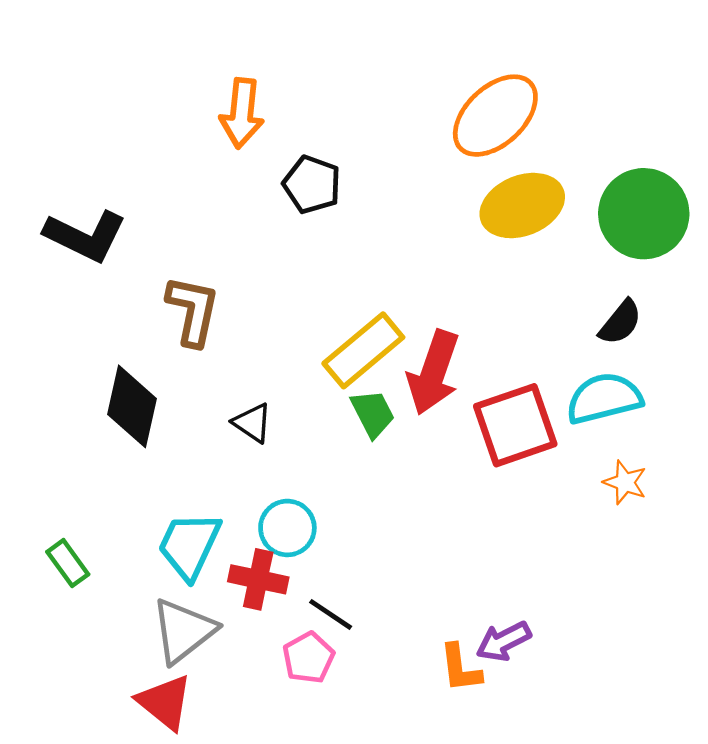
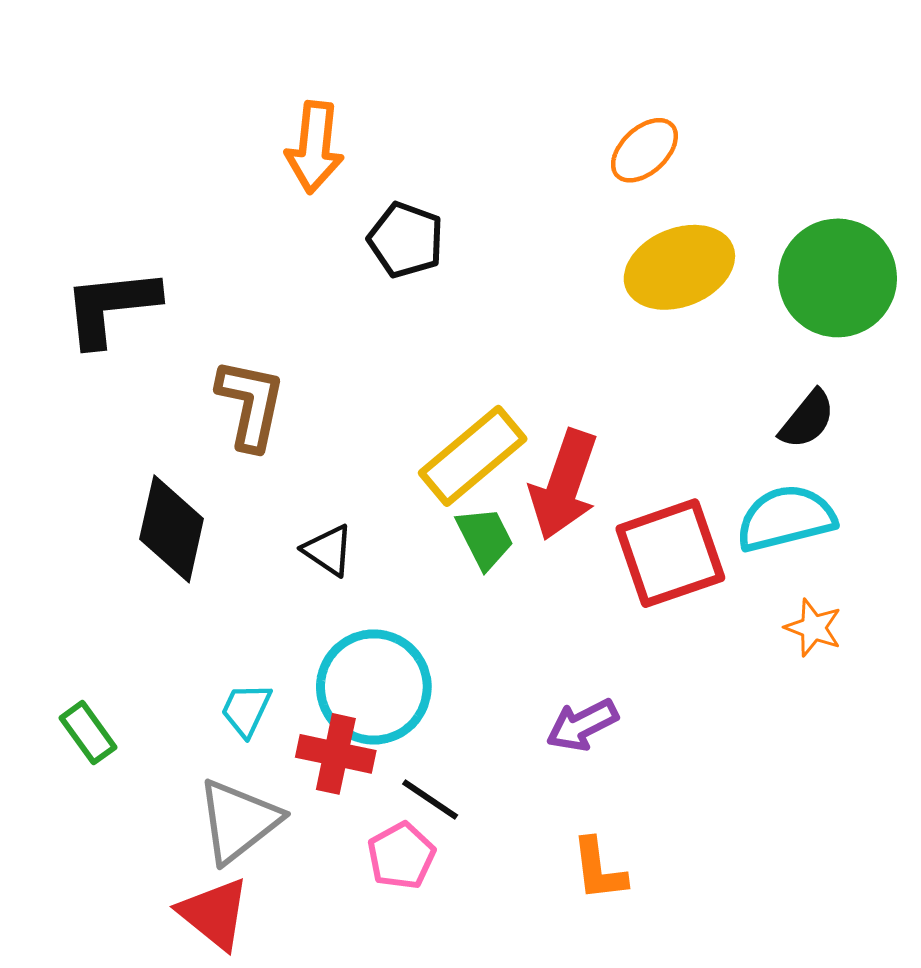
orange ellipse: (495, 116) -> (644, 150), size x0.6
black L-shape: (85, 236) -> (111, 307), turned 148
cyan circle: (287, 528) -> (374, 687), size x1.5
cyan trapezoid: (189, 545) -> (246, 710), size x0.6
purple arrow: (504, 641) -> (582, 725), moved

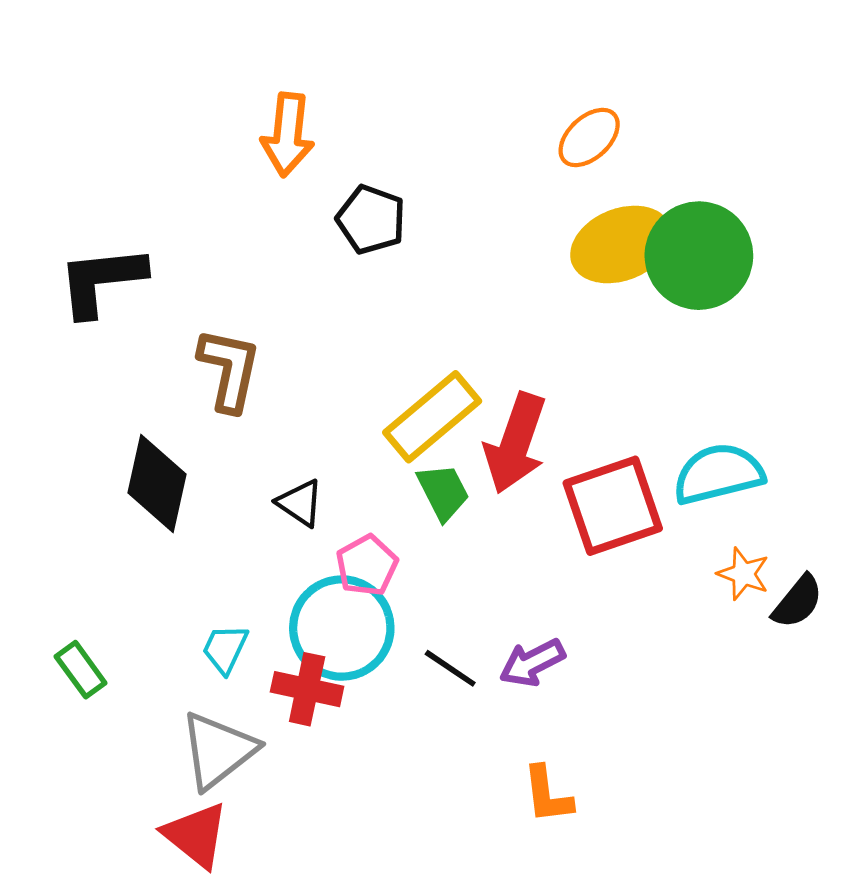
green circle: (838, 278) -> (699, 256), moved
black semicircle: (807, 419) -> (798, 602), moved
black line: (430, 800) -> (450, 668), moved
pink pentagon: (401, 856) -> (367, 565), moved

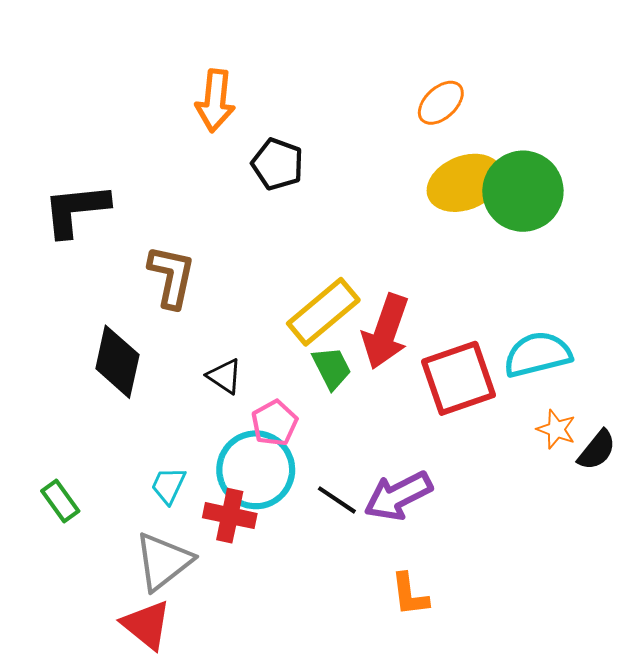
purple arrow: (532, 663) -> (398, 496), size x1.4

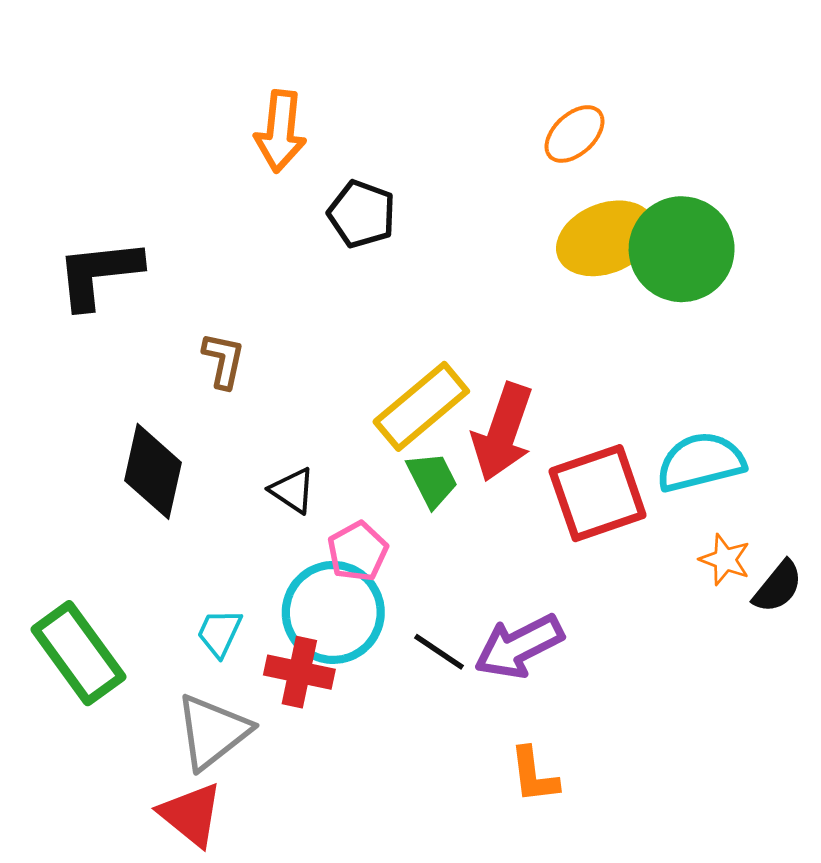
brown L-shape: (172, 276) -> (223, 360), size x0.7
green rectangle: (60, 501) -> (78, 653), size x1.8

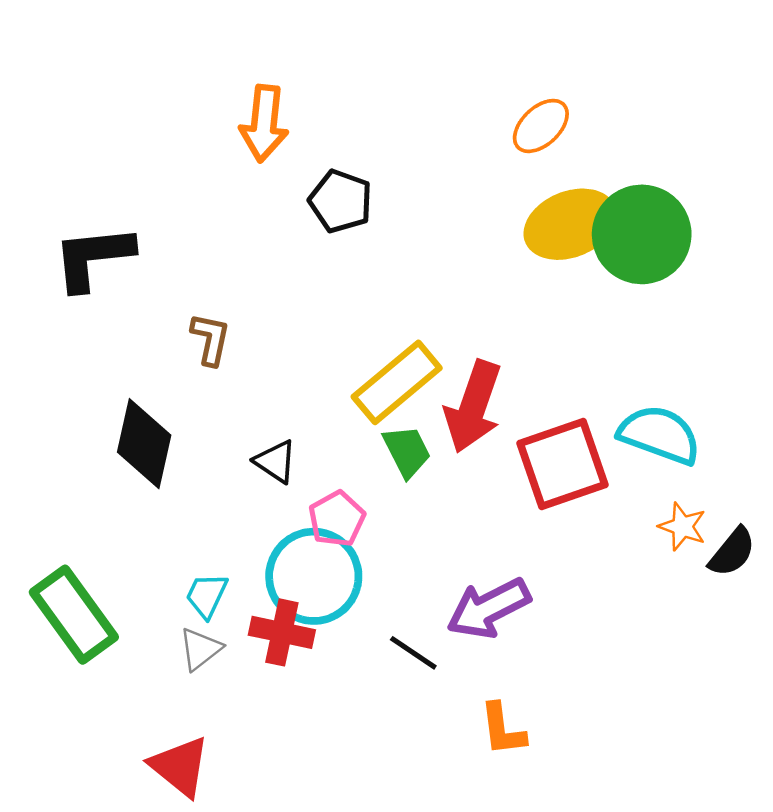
cyan semicircle: (701, 462) -> (659, 435), turned 34
black line: (439, 652) -> (413, 653), moved
gray triangle: (213, 732) -> (200, 649), moved, size x0.6

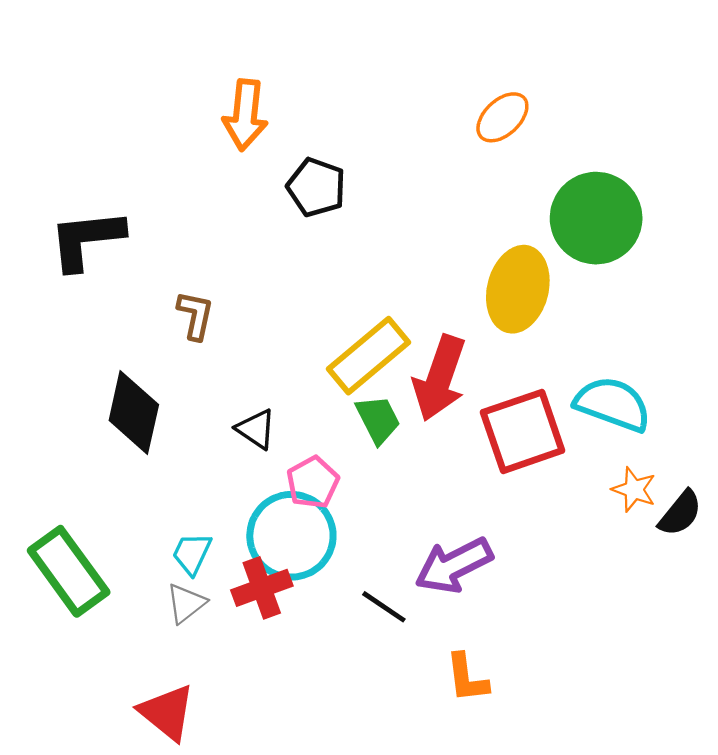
yellow ellipse: (570, 224) -> (518, 289), moved, turned -54
red cross: (282, 632) -> (262, 588), turned -32

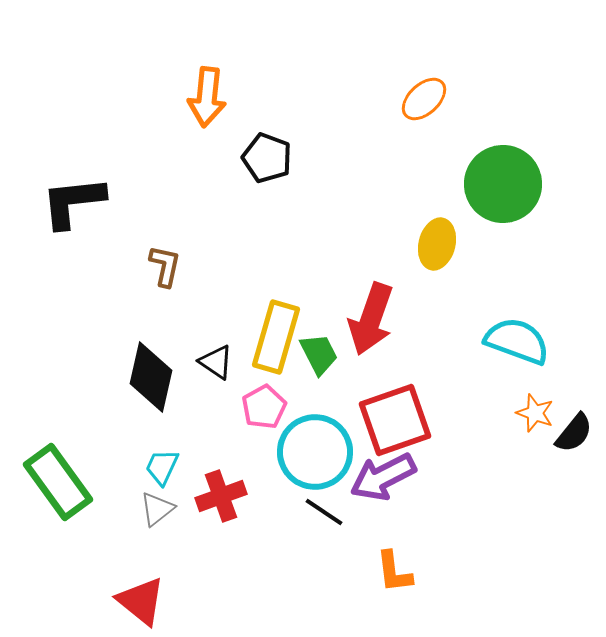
yellow ellipse: (518, 289) -> (437, 244), size x0.7
yellow rectangle: (368, 356) -> (276, 337), moved, turned -34
black diamond: (134, 412) -> (151, 377), moved
red square: (523, 431) -> (395, 420), moved
cyan circle: (291, 536) -> (315, 452), moved

